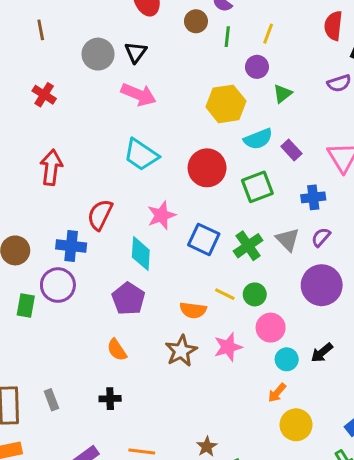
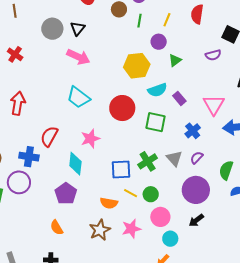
red semicircle: (333, 26) -> (197, 14), moved
green square: (257, 187) -> (156, 122), turned 30
blue cross: (313, 197) -> (193, 131), turned -35
blue square: (204, 239) -> (121, 170), moved, turned -30
black arrow: (322, 353) -> (196, 220), moved

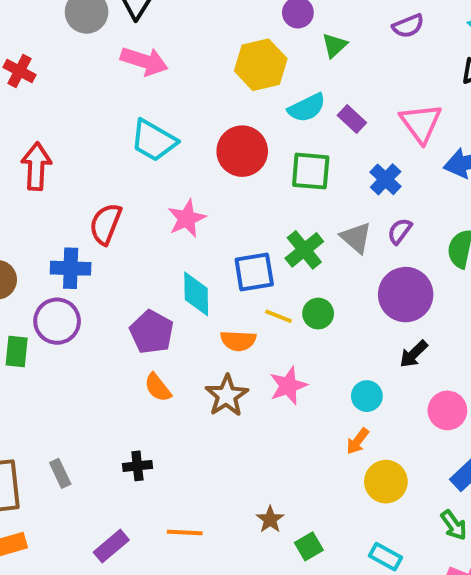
cyan diamond: (75, 164) -> (196, 294), moved
pink circle: (160, 217) -> (447, 410), moved
orange semicircle: (57, 228) -> (158, 388), moved

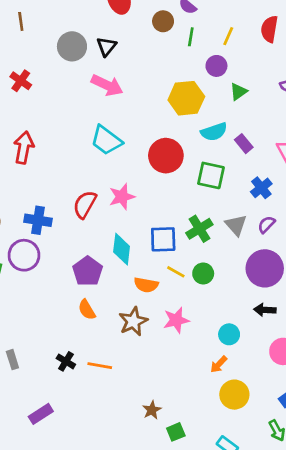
red semicircle: (106, 224) -> (85, 204), moved
black arrow: (414, 354) -> (265, 310), turned 40
black cross: (137, 466) -> (66, 361), turned 30
orange line: (185, 533) -> (100, 366), moved

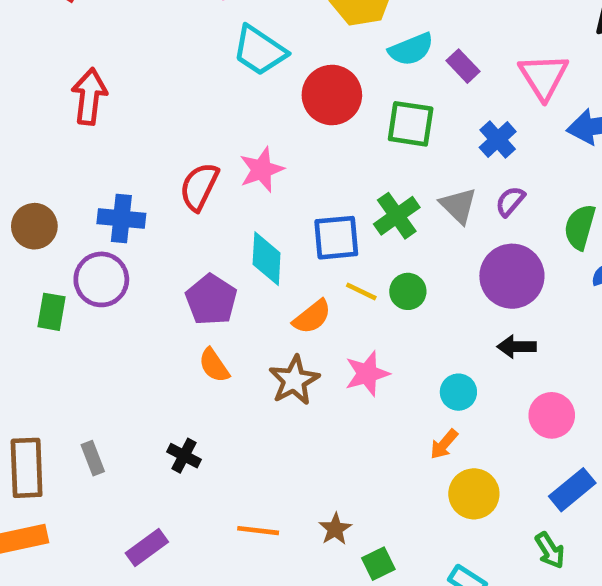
cyan trapezoid: (106, 140) -> (259, 50), moved
orange semicircle: (146, 285) -> (312, 317), turned -45
orange line: (100, 366) -> (258, 531), moved

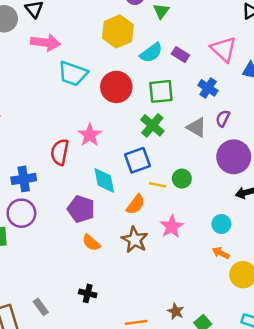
green cross: (397, 216) -> (152, 125), moved
orange arrow: (444, 444) -> (221, 253), turned 91

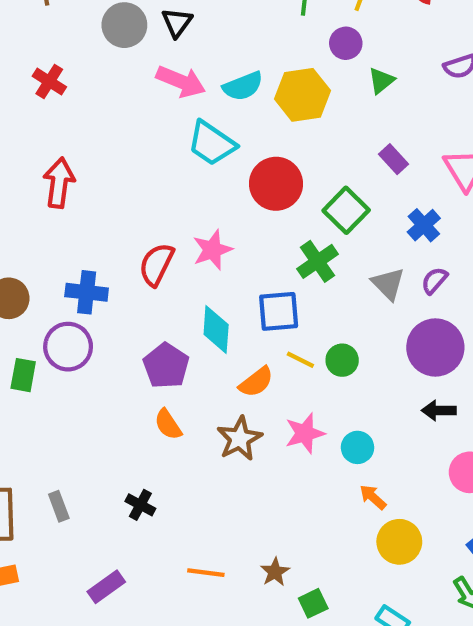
cyan semicircle: (151, 53) -> (243, 86), moved
green square: (161, 91) -> (346, 210), turned 35
cyan circle: (221, 224) -> (358, 447), moved

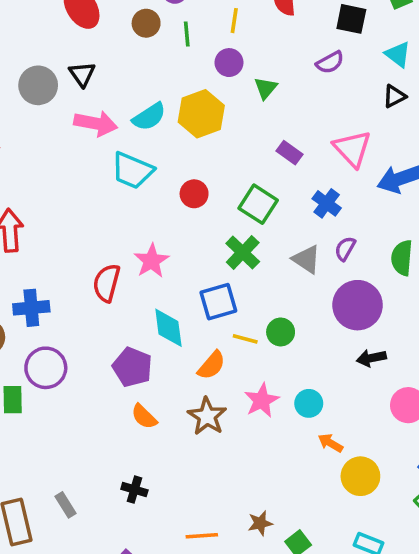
red circle: (276, 184) -> (194, 194), size x0.6
blue cross: (87, 292) -> (31, 308), moved
brown star: (275, 572) -> (260, 523), turned 30

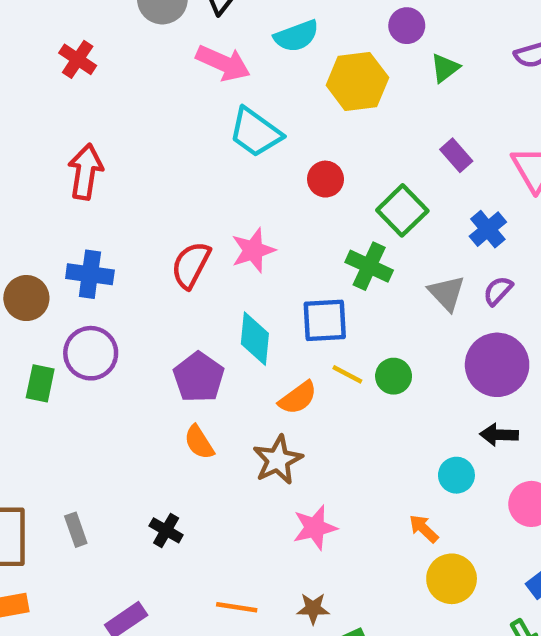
cyan semicircle: (149, 117) -> (296, 36), moved
green cross: (243, 252) -> (369, 266), turned -32
pink star: (262, 400) -> (315, 528), moved
cyan circle: (309, 403) -> (456, 475), moved

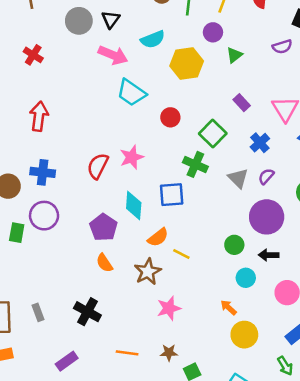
yellow line: (347, 374) -> (181, 254), moved
green circle: (394, 376) -> (234, 245), moved
black cross: (166, 530) -> (87, 312), size x1.5

